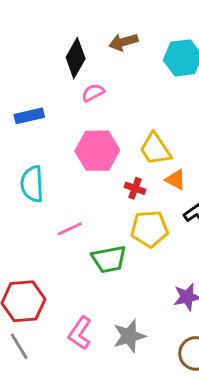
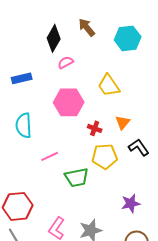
brown arrow: (123, 42) -> (87, 27), turned 66
yellow trapezoid: (155, 149) -> (109, 85), moved
orange triangle: (176, 180) -> (123, 122), turned 42

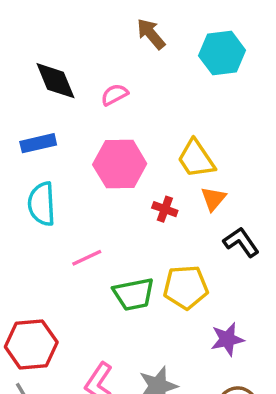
black diamond: (54, 38) -> (56, 81), moved, turned -52
blue rectangle: (22, 78) -> (38, 143), moved
yellow trapezoid: (109, 85) -> (196, 159), moved
yellow pentagon: (105, 156) -> (186, 287), moved

